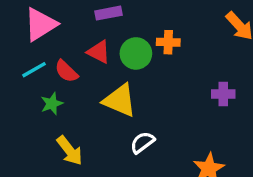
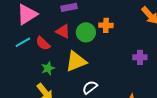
yellow triangle: (120, 100) -> (76, 61), turned -45
green star: (52, 104) -> (48, 68), moved

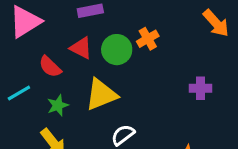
orange cross: (106, 25) -> (148, 39), turned -32
cyan line: (23, 42) -> (19, 93), moved

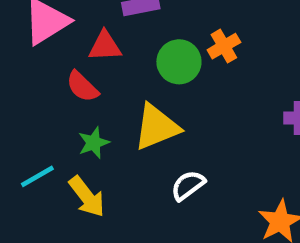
red triangle: (81, 48) -> (105, 46), moved, turned -30
cyan line: (19, 93) -> (37, 176), moved

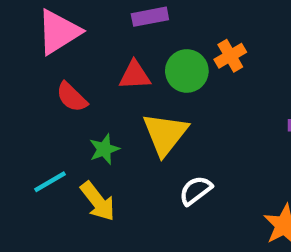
red triangle: (105, 46) -> (135, 75), moved
red semicircle: (82, 87) -> (72, 97), moved
yellow triangle: (156, 127) -> (165, 134), turned -30

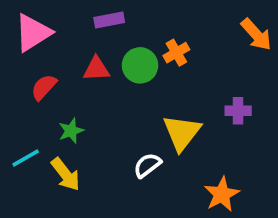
red semicircle: (72, 97) -> (44, 87), turned 88
yellow triangle: (165, 134) -> (182, 133), moved

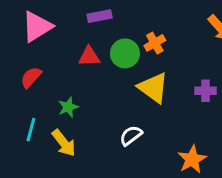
red semicircle: (44, 87) -> (31, 77), moved
yellow triangle: (182, 133) -> (153, 88), moved, turned -32
cyan line: (26, 158) -> (31, 130), turned -45

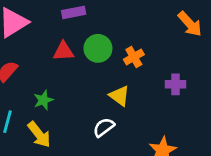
orange cross: (155, 43) -> (134, 57), moved
yellow triangle: (153, 88) -> (119, 96), moved, size x0.7

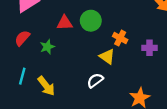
orange cross: (134, 57) -> (120, 38), moved, turned -32
green star: (43, 100) -> (47, 47), moved

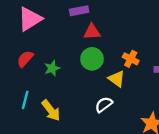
green circle: (91, 21) -> (92, 59), moved
red triangle: (65, 23) -> (92, 32), moved

